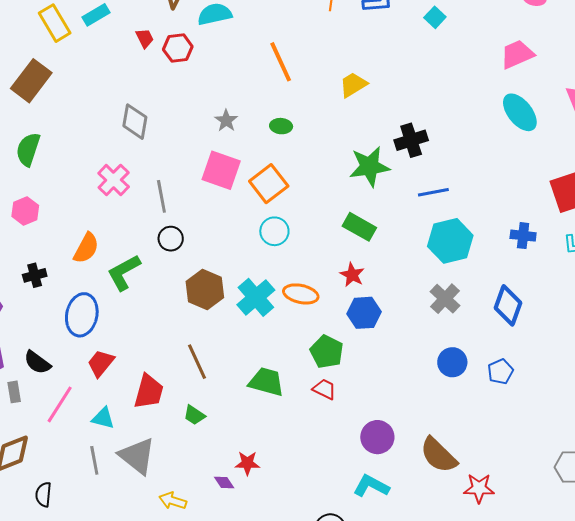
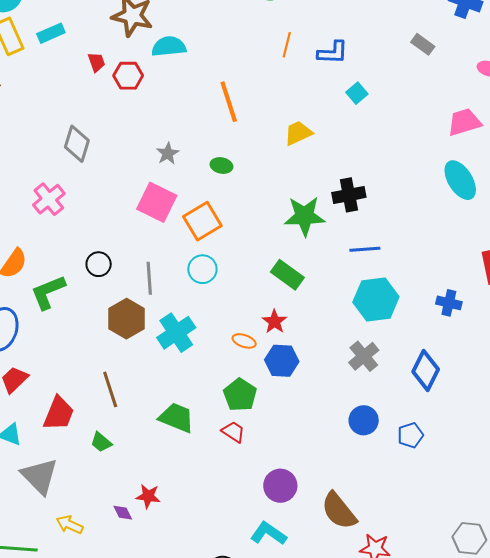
cyan square: (435, 17) -> (357, 93), moved
gray line: (161, 196) -> (149, 278), moved
orange ellipse: (301, 294) -> (244, 341), moved, size x0.7

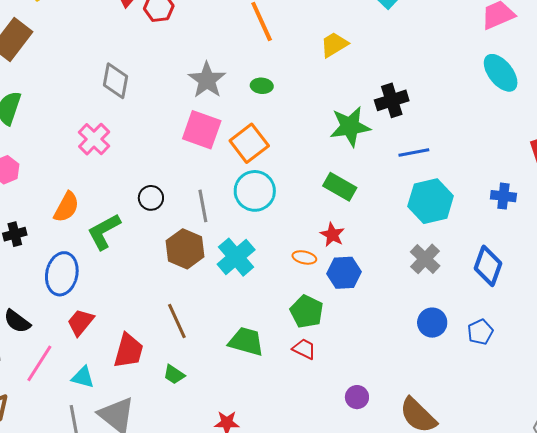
gray star: (168, 153) -> (207, 80), size x1.6
cyan circle: (202, 269) -> (255, 191), size x1.4
purple circle: (280, 486) -> (357, 397), size x0.7

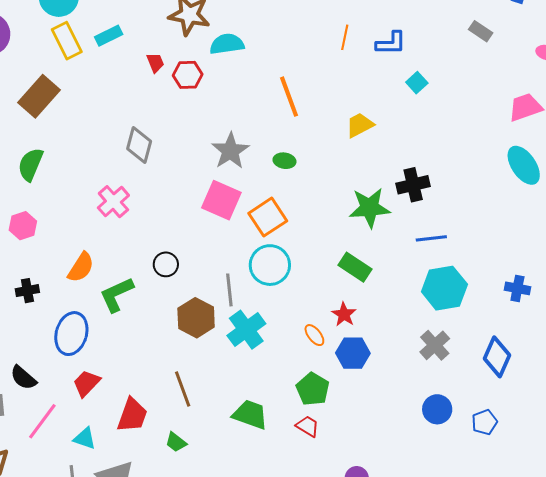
gray line: (203, 206) -> (229, 290), moved
orange ellipse: (304, 257) -> (314, 335), turned 35

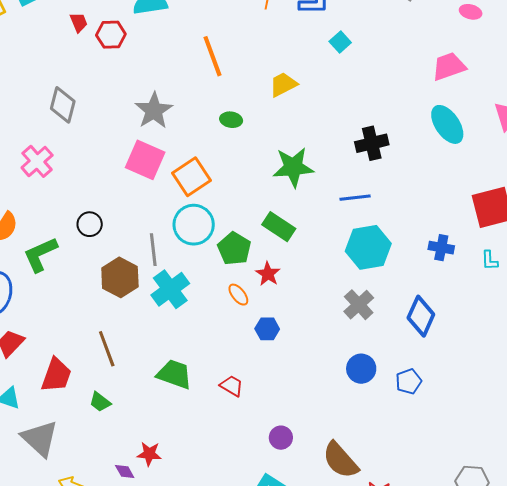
green ellipse: (285, 161) -> (231, 120), moved
black cross: (413, 185) -> (372, 143), moved
blue hexagon: (353, 353) -> (267, 329), moved, size x0.7
green pentagon: (313, 389) -> (234, 249), moved

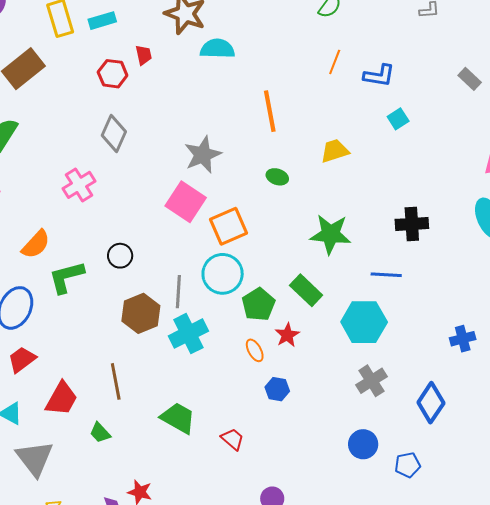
red hexagon: (111, 35) -> (113, 74), moved
cyan hexagon: (368, 247) -> (364, 322), moved
blue cross: (441, 248) -> (463, 339), turned -35

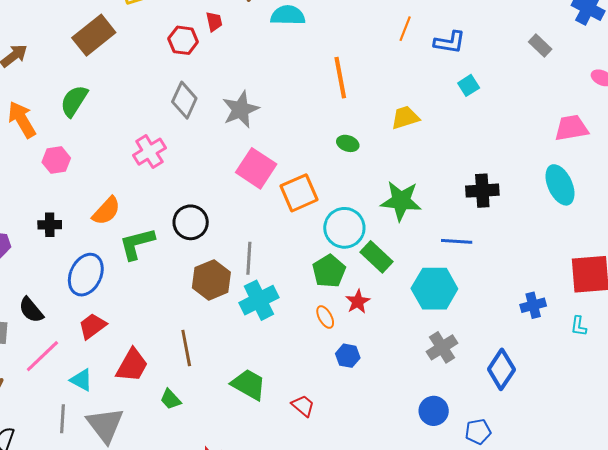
gray star: (203, 155) -> (241, 109), moved
black circle: (120, 256) -> (191, 222), size x1.4
cyan circle: (223, 274) -> (344, 228), moved

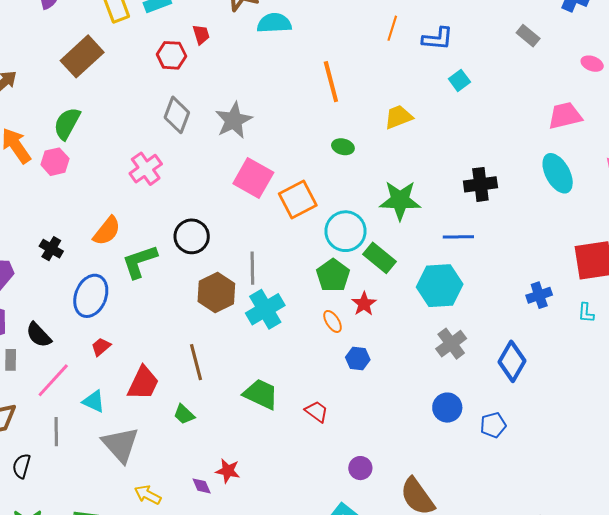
pink hexagon: (56, 160) -> (55, 162), moved
black cross: (50, 225) -> (51, 249), turned 35
red trapezoid: (92, 326) -> (101, 347), size x0.7
gray line: (63, 419) -> (56, 432), moved

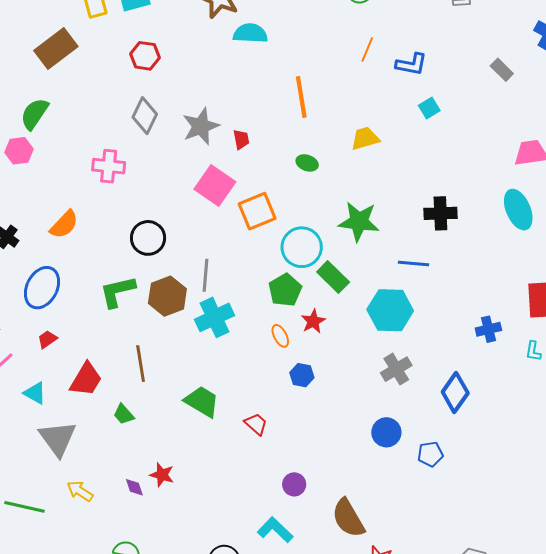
red trapezoid: (201, 35) -> (241, 139), moved
pink cross: (146, 169) -> (109, 166), turned 36
green L-shape: (140, 261) -> (117, 292), moved

